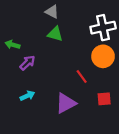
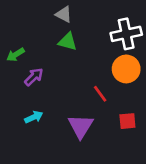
green arrow: (13, 45) -> (16, 55), turned -48
purple triangle: (66, 103) -> (81, 126), turned -30

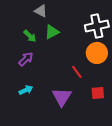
gray triangle: (64, 14) -> (41, 11), moved
green triangle: (68, 42) -> (52, 32), turned -42
green arrow: (16, 55) -> (30, 36), moved, turned -104

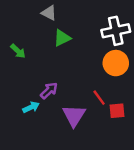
green arrow: (30, 36) -> (18, 51), moved
purple arrow: (26, 59) -> (49, 91), moved
red line: (77, 72) -> (99, 98), moved

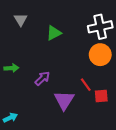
gray triangle: (49, 13) -> (21, 20), moved, turned 32
green arrow: (18, 51) -> (11, 68), moved, turned -48
cyan arrow: (31, 107) -> (10, 118), moved

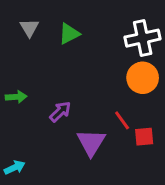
green triangle: (54, 33) -> (69, 34), moved

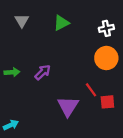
green triangle: (69, 34) -> (61, 23), moved
white cross: (143, 38) -> (106, 28), size x0.6
purple arrow: (60, 112) -> (43, 72), moved

